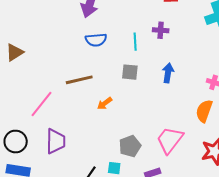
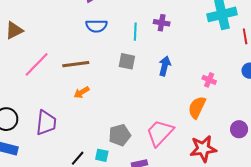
orange arrow: (105, 103) -> (81, 92), moved
pink line: (42, 104) -> (37, 64), moved

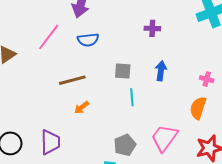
cyan line: (135, 32) -> (132, 97), moved
pink line: (37, 64) -> (49, 37), moved

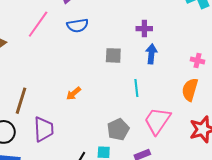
purple cross: (152, 28) -> (144, 29), moved
brown line: (72, 80) -> (21, 101), moved, turned -56
cyan line: (132, 97) -> (136, 88), moved

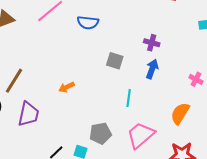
pink cross: (198, 61) -> (196, 79), moved

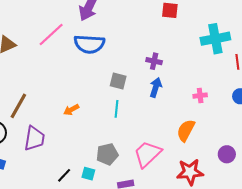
blue semicircle: (88, 23) -> (89, 44), size x1.4
pink cross: (196, 79) -> (200, 96), turned -32
cyan line: (129, 98) -> (117, 109), moved

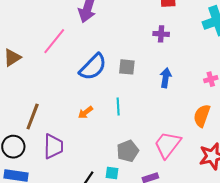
blue semicircle: (89, 44) -> (93, 67), moved, turned -40
purple cross: (154, 61) -> (161, 34), moved
gray square: (118, 81) -> (127, 67), moved
cyan line: (117, 109) -> (118, 107), moved

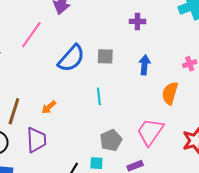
orange arrow: (85, 112) -> (49, 107), moved
orange semicircle: (202, 116) -> (170, 93), moved

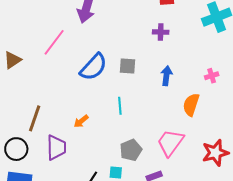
orange arrow: (49, 107) -> (81, 121), moved

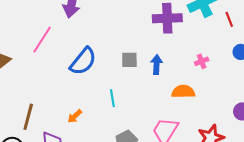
purple cross: (161, 32) -> (167, 18), moved, size x1.8
gray square: (127, 66) -> (129, 60), moved
orange semicircle: (191, 105) -> (183, 92), turned 75

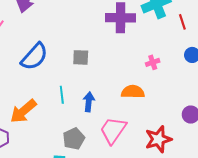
blue arrow: (157, 65) -> (89, 102), moved
orange arrow: (75, 116) -> (23, 111), size x1.8

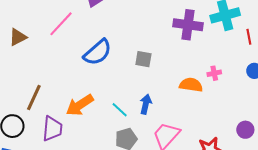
orange semicircle: (133, 92) -> (191, 85), moved
cyan line: (62, 95) -> (120, 110), moved, turned -48

